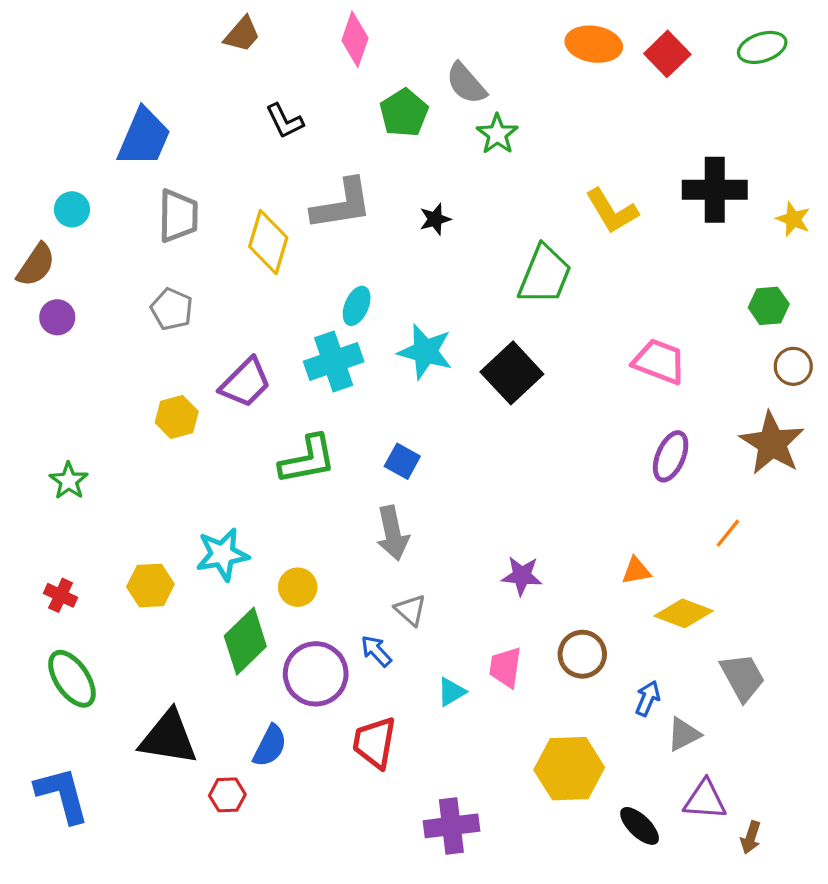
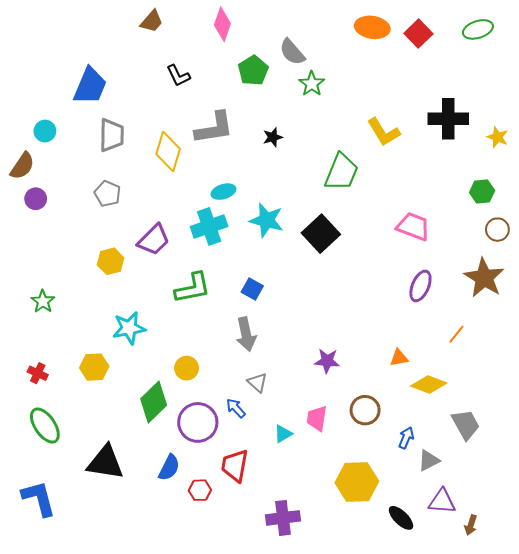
cyan ellipse: (357, 306) -> (223, 192), turned 50
cyan star: (222, 554) -> (129, 328), moved
red hexagon: (227, 795) -> (200, 490), moved

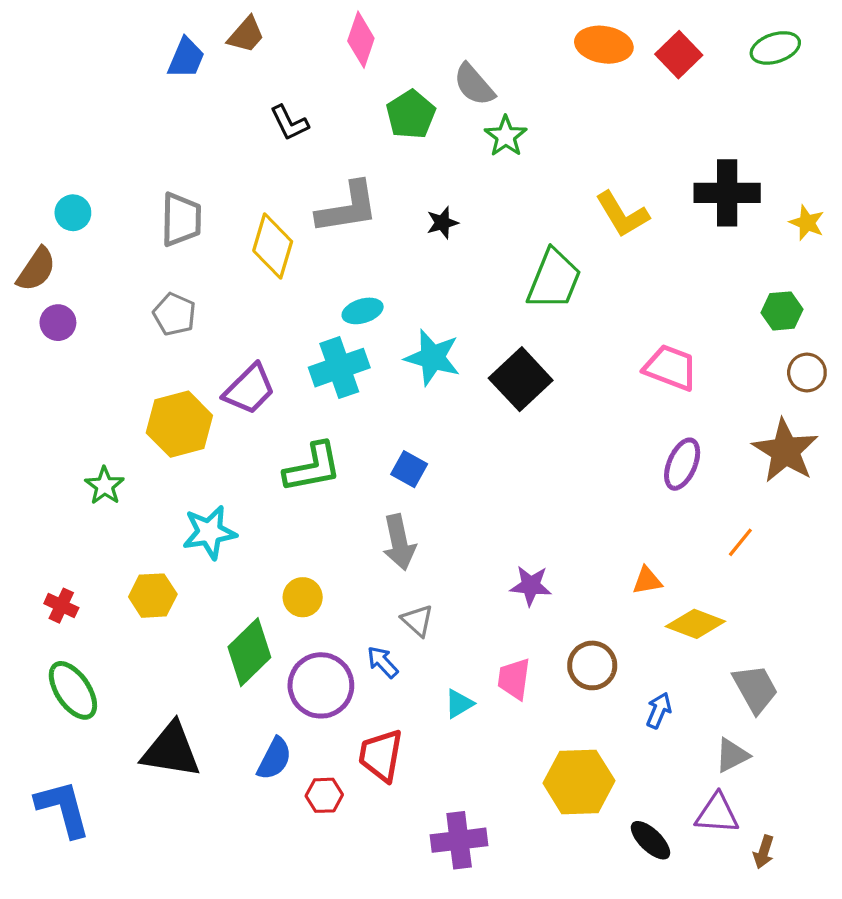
blue trapezoid: (90, 86) -> (186, 58), moved, size x0.7
yellow hexagon: (111, 261) -> (179, 424), size x1.5
green star: (43, 301) -> (105, 486), moved
gray triangle: (429, 460) -> (732, 755), moved

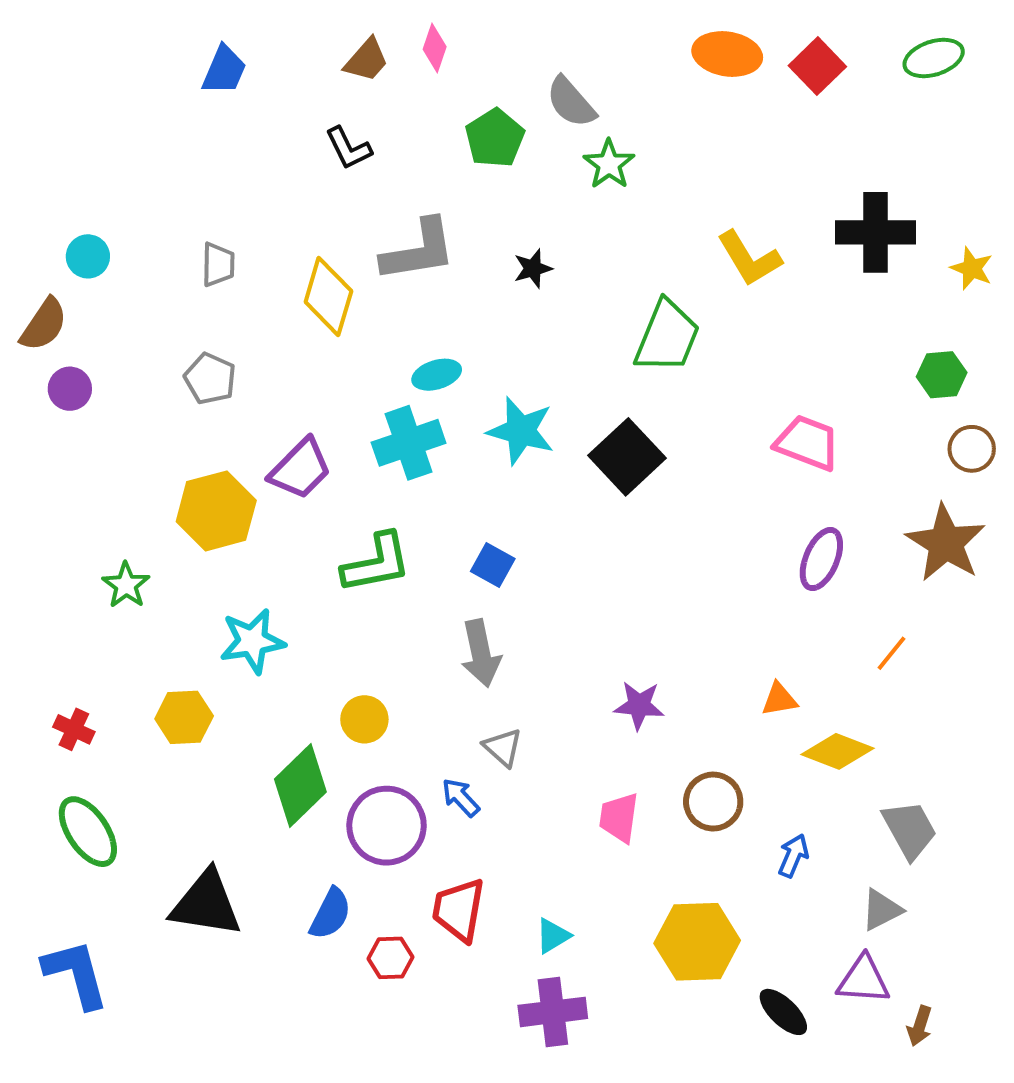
brown trapezoid: (246, 35) -> (366, 60), moved
pink diamond: (361, 40) -> (435, 48), size x0.7
gray trapezoid: (181, 219) -> (218, 264), size x0.7
cyan triangle: (459, 704) -> (553, 936), moved

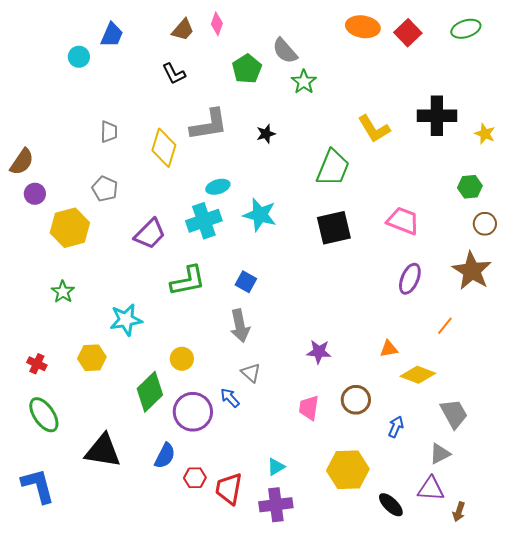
cyan circle: (88, 256) -> (79, 57), moved
black square: (627, 457) -> (334, 228), moved, turned 30
yellow hexagon: (216, 511) -> (70, 228), moved
red trapezoid: (459, 910) -> (229, 489), moved

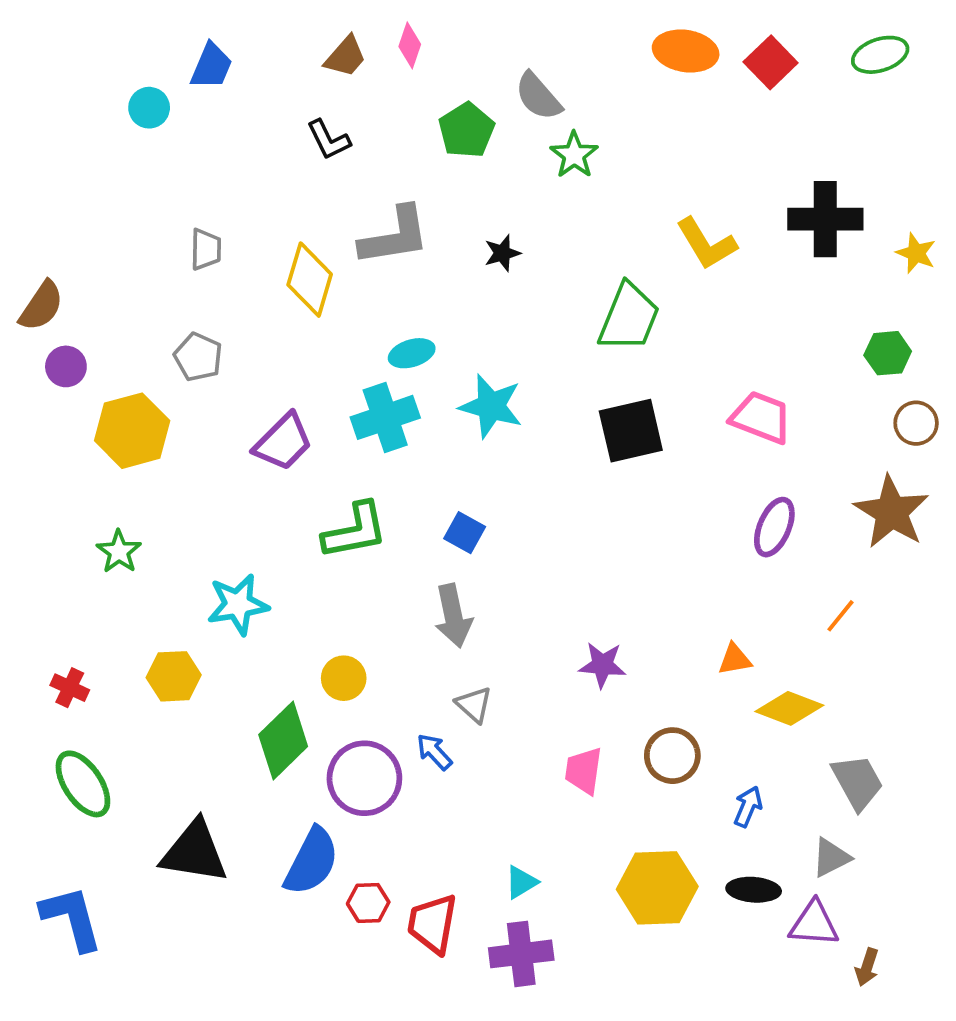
blue semicircle: (165, 456) -> (312, 861), size x1.4
black ellipse: (391, 505) -> (754, 890), moved, turned -40

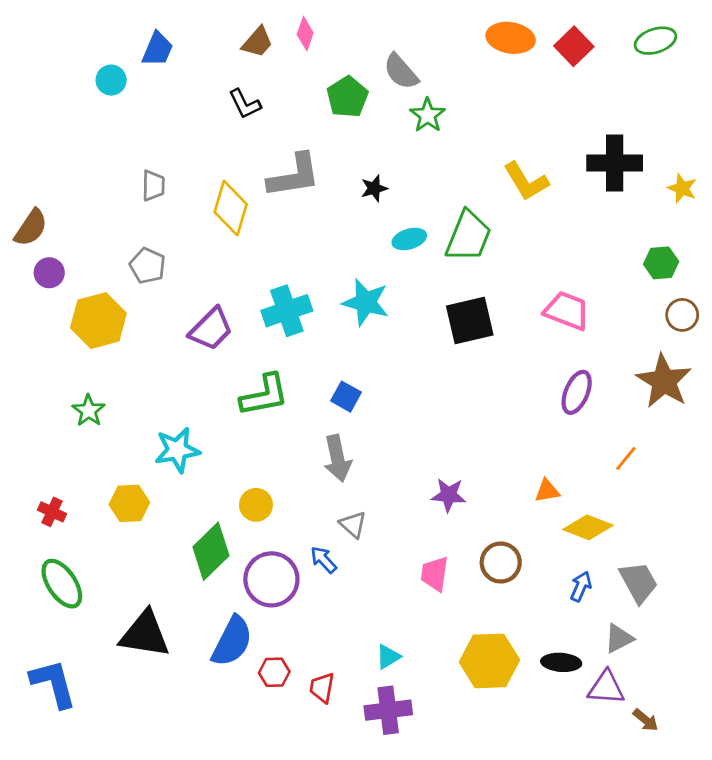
cyan ellipse: (412, 353) -> (409, 239), moved
blue arrow: (748, 807) -> (581, 586), moved
red trapezoid: (432, 924) -> (322, 688), size x0.7
brown arrow: (867, 967) -> (646, 720), turned -68

